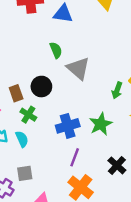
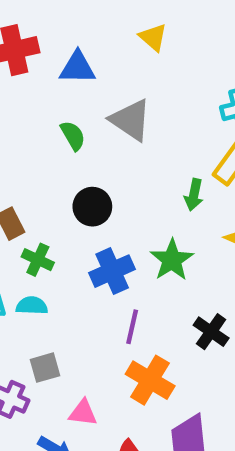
gray triangle: (78, 68) -> (131, 120), moved
black circle: (41, 87) -> (92, 207), moved
cyan semicircle: (22, 139) -> (32, 306), turned -56

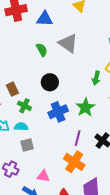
purple line: (132, 327) -> (78, 138), moved
gray square: (45, 368) -> (27, 145), moved

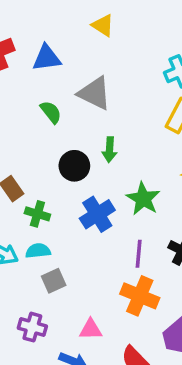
green arrow: (96, 78) -> (110, 150), moved

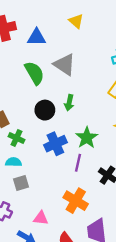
green semicircle: (51, 112) -> (34, 73), size x1.5
purple line: (139, 254) -> (78, 163), moved

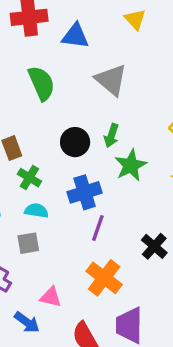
green semicircle: (34, 73) -> (41, 83), moved
green star: (87, 138) -> (131, 165), moved
cyan semicircle: (13, 162) -> (36, 211), moved
purple line: (78, 163) -> (98, 228), moved

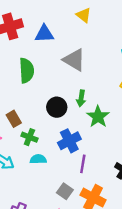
green semicircle: (41, 83) -> (27, 70), turned 30
gray square: (28, 243) -> (65, 191), moved, turned -35

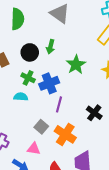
green arrow: (81, 98) -> (51, 47), moved
black circle: (57, 107) -> (30, 52), moved
green cross: (29, 137) -> (28, 78), moved

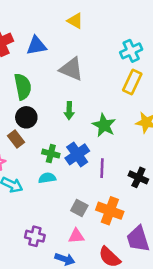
black circle: (30, 52) -> (26, 117), moved
purple line: (59, 104) -> (102, 168), moved

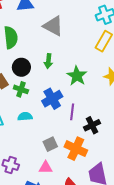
black circle: (26, 117) -> (21, 67), moved
green cross: (51, 154) -> (21, 89), moved
black cross: (138, 177) -> (92, 125), moved, turned 35
gray square: (79, 208) -> (50, 144), turned 32

